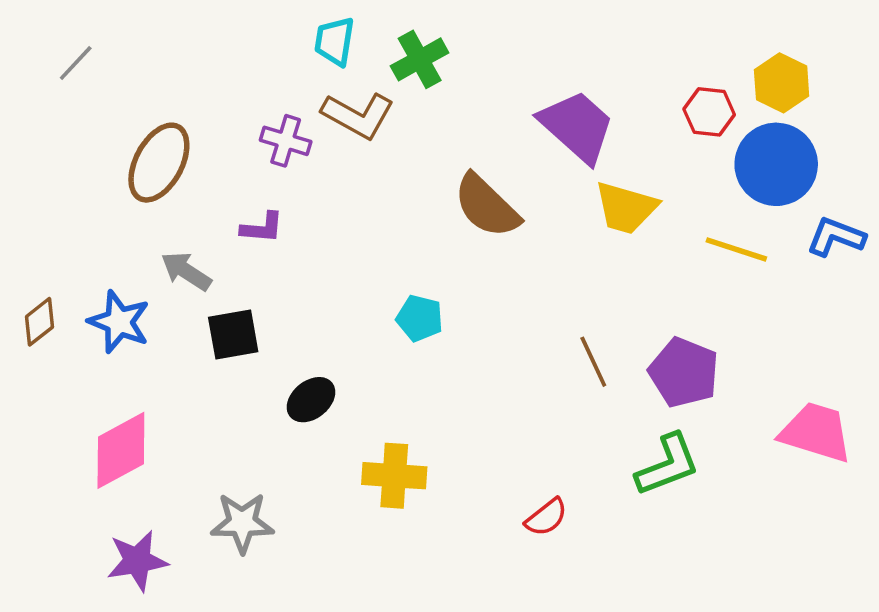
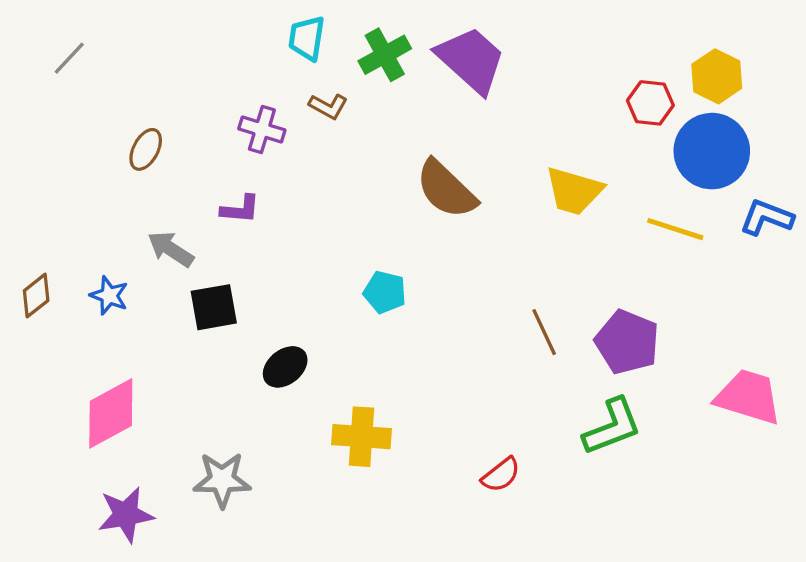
brown L-shape: (358, 115) -> (328, 106), size x0.6
purple trapezoid: (577, 126) -> (471, 60), moved
brown ellipse: (159, 163) -> (146, 149), size x0.6
blue star: (119, 322) -> (109, 296), size x0.7

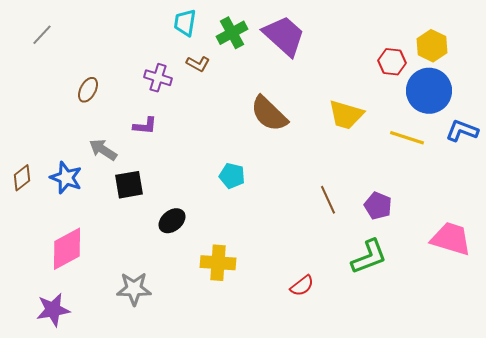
blue star: (109, 296) -> (66, 178), size x1.4
purple pentagon: (627, 342) -> (378, 206), size x0.7
purple star: (126, 515) -> (53, 310), moved

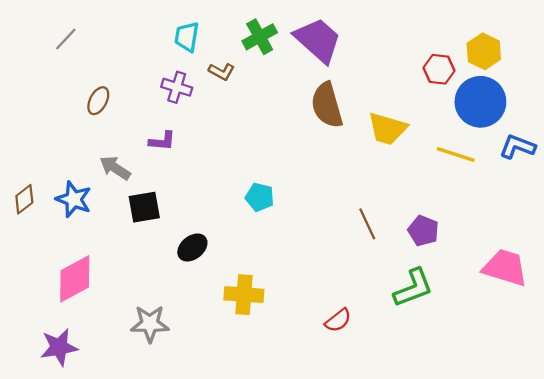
cyan trapezoid: (185, 23) -> (187, 37), moved
gray line: (42, 35) -> (66, 39), moved
brown semicircle: (269, 114) -> (327, 105), moved, turned 30

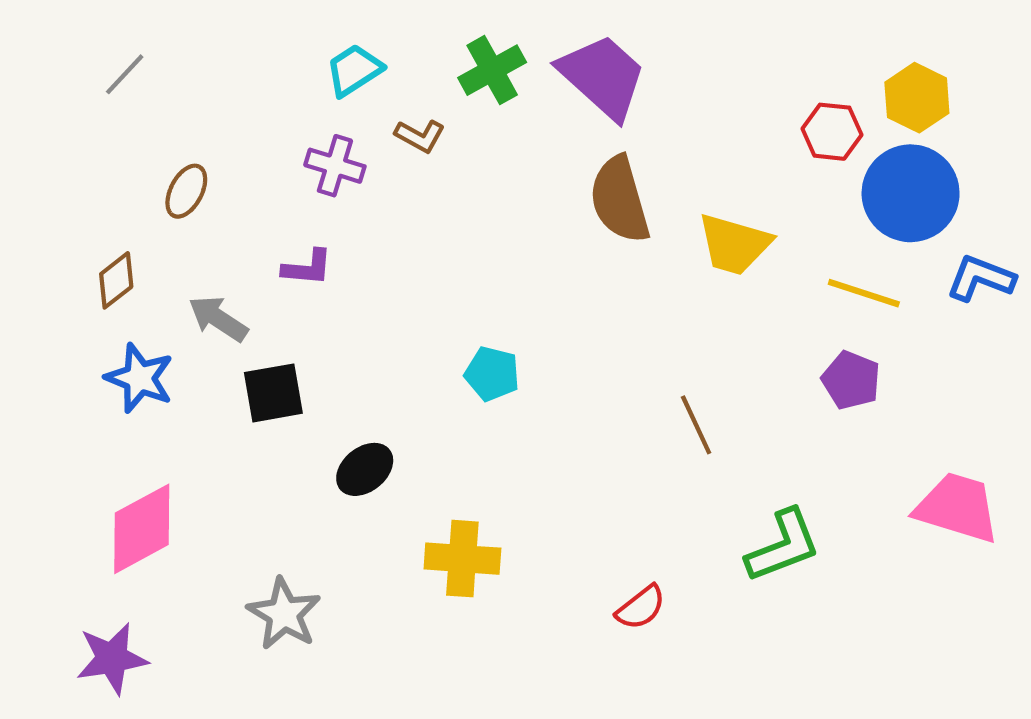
cyan trapezoid: (187, 37) -> (354, 70), turned 48
brown diamond: (24, 199) -> (116, 280), moved
purple pentagon: (423, 231) -> (851, 380), moved
gray star: (150, 324) -> (284, 614), turned 30

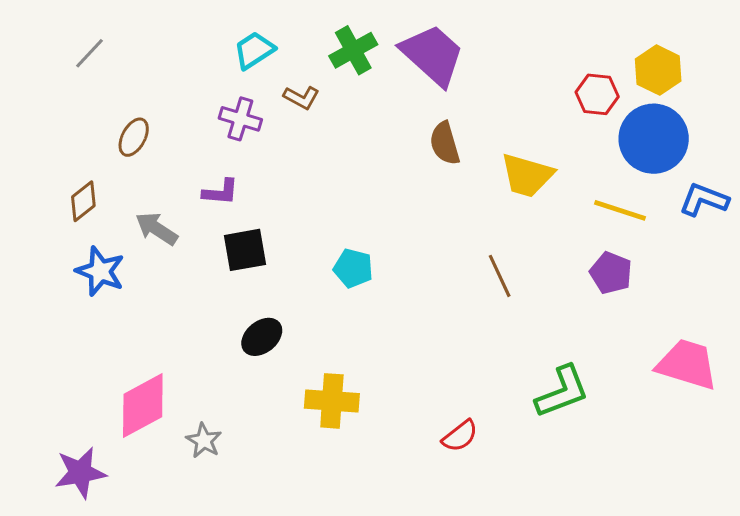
brown semicircle: (620, 200) -> (445, 143), size x0.7
black square: (273, 393) -> (245, 250), moved
brown line: (696, 425) -> (500, 276), moved
pink diamond: (142, 529) -> (143, 405), moved
gray star: (284, 614) -> (204, 441), size x0.7

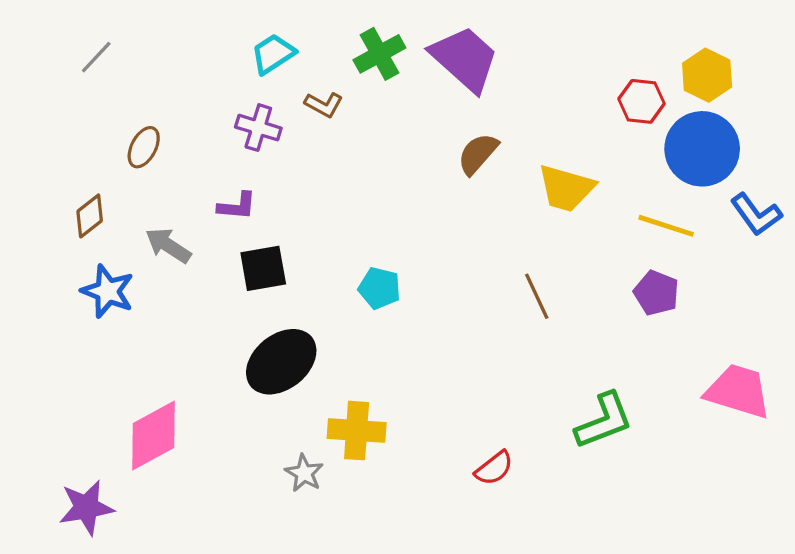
brown semicircle: (445, 143) -> (478, 154), turned 57
blue L-shape: (704, 200) -> (756, 214), turned -147
black ellipse: (262, 337) -> (281, 362), size x1.6
gray star: (204, 441) -> (304, 473), moved

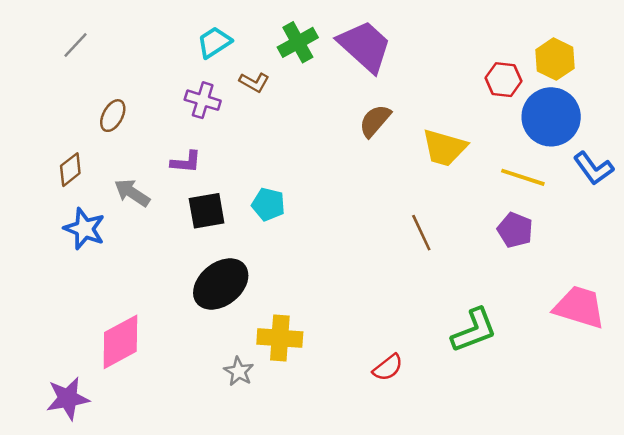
cyan pentagon: (379, 288) -> (268, 204), moved

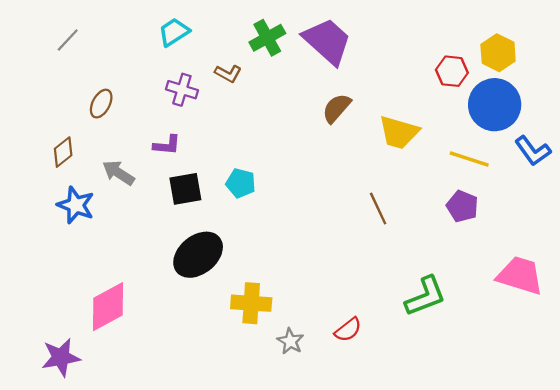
cyan trapezoid: (214, 42) -> (174, 32), moved
gray star: (239, 371) -> (290, 341), moved

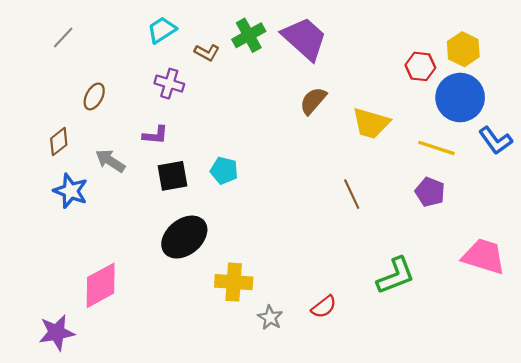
brown L-shape: (228, 74) -> (207, 52), moved

